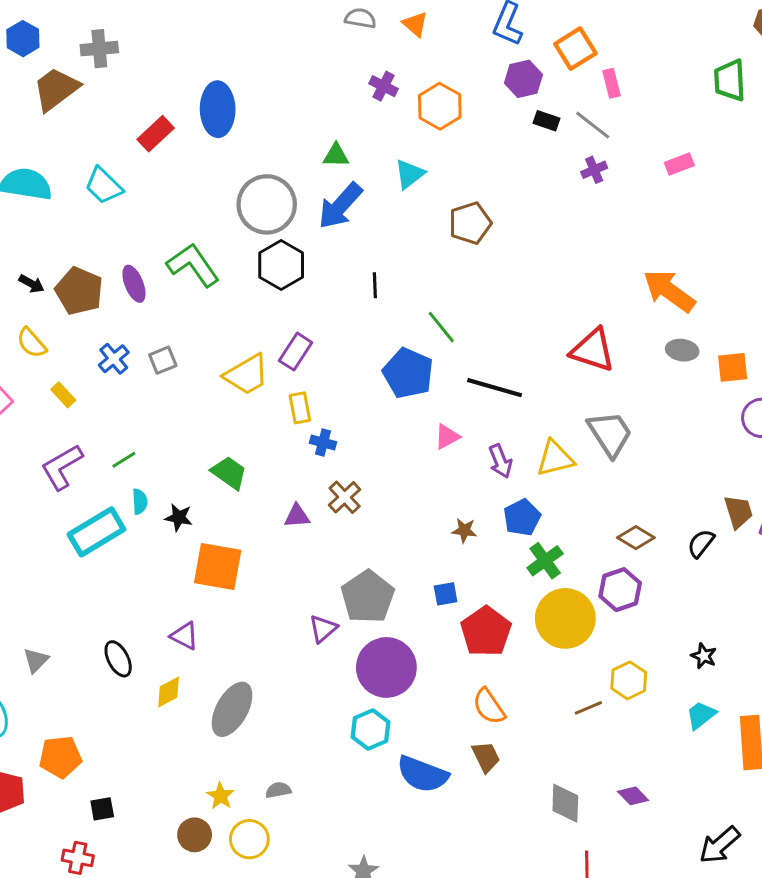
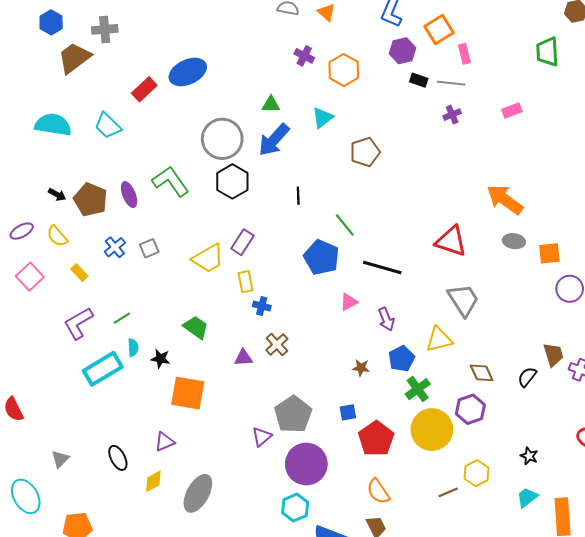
blue ellipse: (218, 109) -> (188, 72), turned 66
gray line: (593, 125) -> (451, 83), turned -32
yellow triangle: (555, 458) -> (439, 339), moved
brown diamond: (636, 538) -> (482, 373), turned 35
purple triangle: (184, 636) -> (164, 442), turned -50

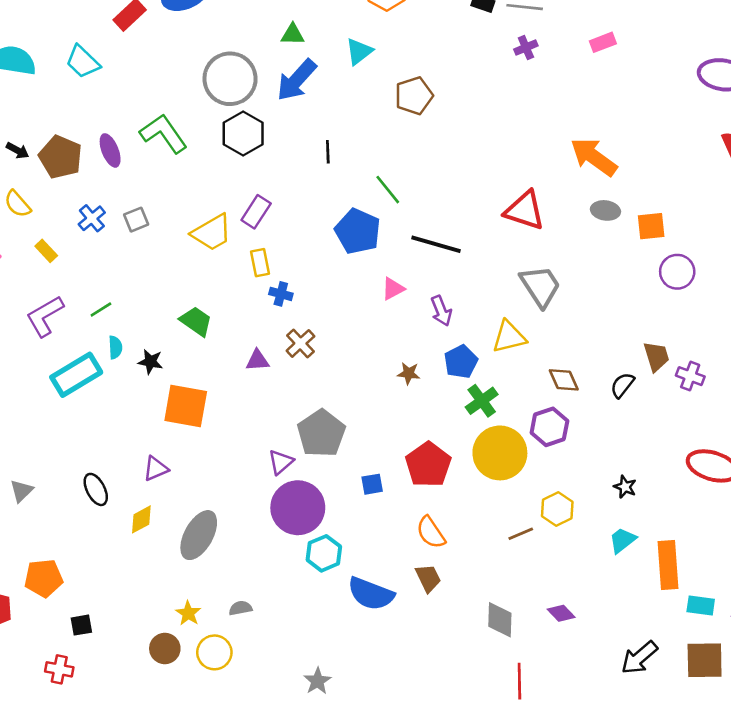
blue square: (348, 412) -> (372, 484), moved
purple circle: (306, 464) -> (298, 508), moved

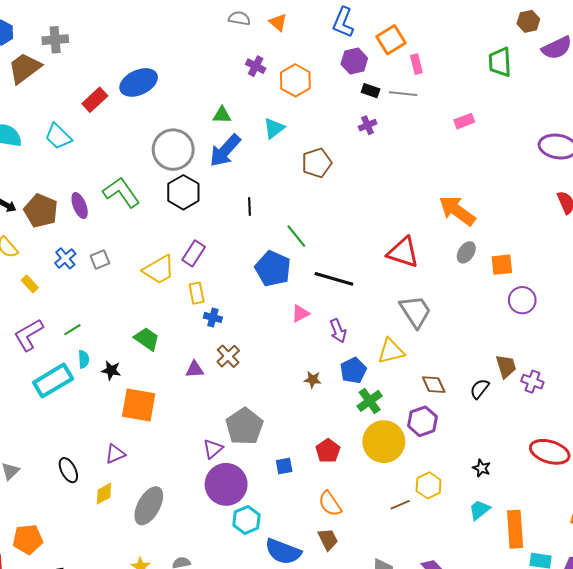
purple cross: (526, 47) -> (368, 125), moved
gray ellipse: (605, 210) -> (466, 252), turned -65
red pentagon: (428, 465) -> (328, 451), size x0.7

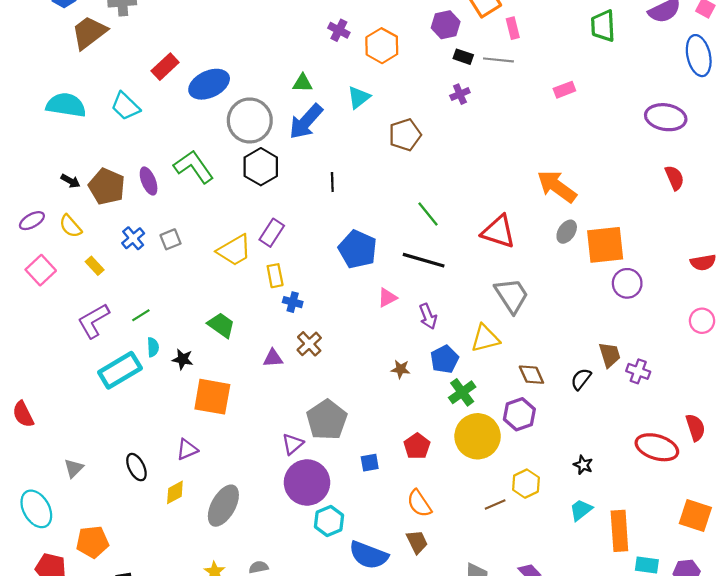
blue ellipse: (139, 82) -> (209, 84), moved
green line: (296, 236) -> (428, 214), moved
orange square: (502, 265) -> (605, 245), size x1.6

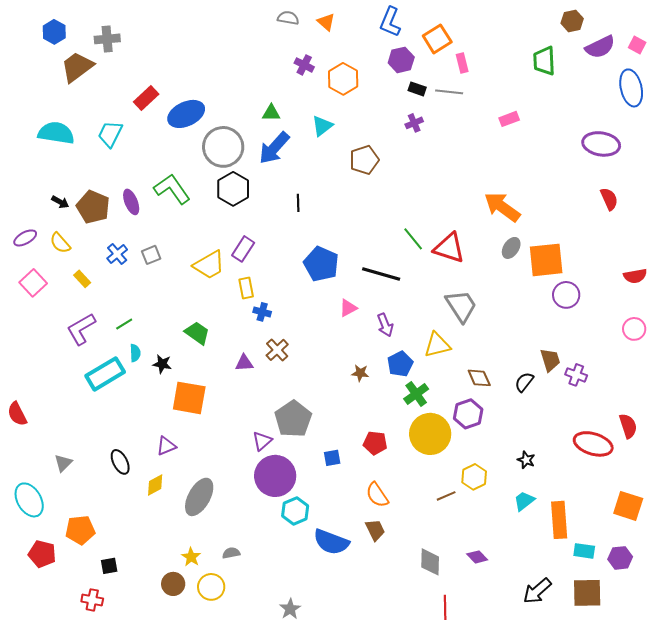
cyan trapezoid: (125, 106) -> (110, 134), turned 72
green line: (428, 214) -> (413, 239), moved
red pentagon: (417, 446) -> (375, 443), turned -30

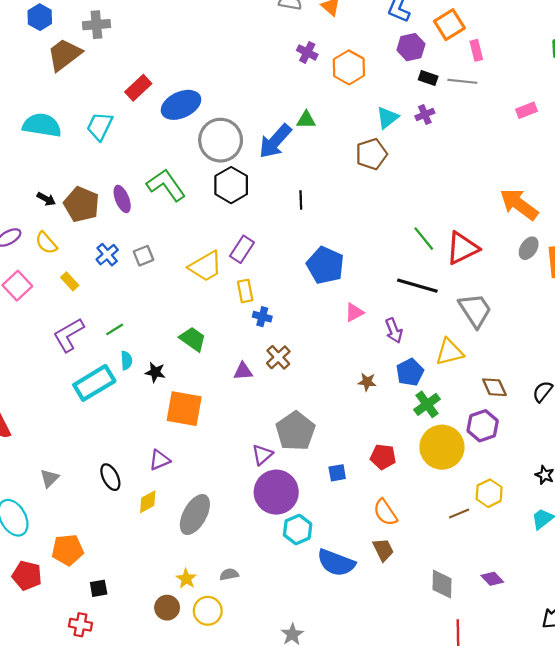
green triangle: (271, 113) -> (306, 120), moved
cyan triangle: (322, 126) -> (387, 118), moved
red triangle: (449, 248) -> (462, 248), turned -44
black line: (381, 274) -> (417, 286), moved

